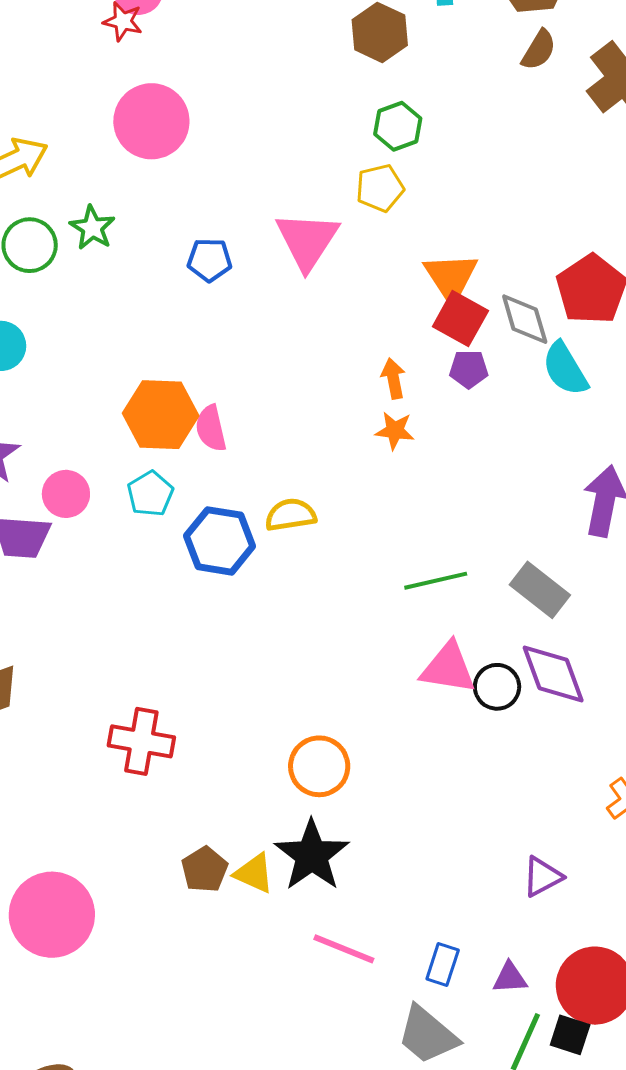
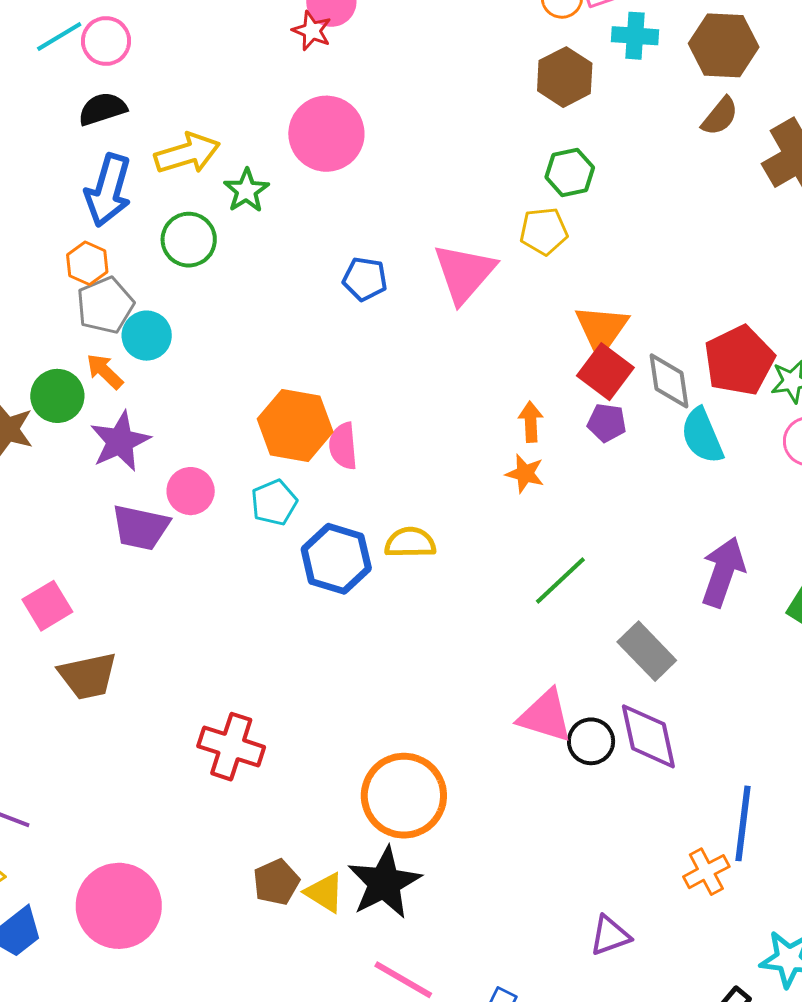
green star: (92, 228) -> (246, 191), moved
green line: (436, 581) -> (560, 581), moved, turned -38
orange circle: (319, 766) -> (404, 796), size x1.4

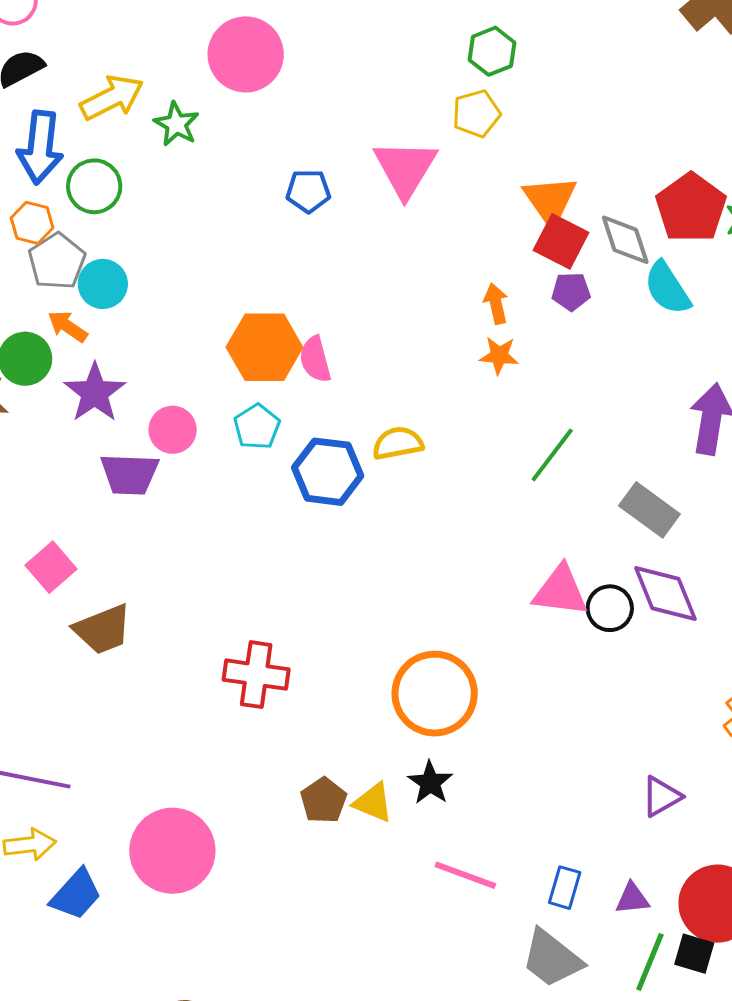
green circle: (189, 240) -> (94, 186), moved
black star: (384, 883) -> (430, 783), size x0.6

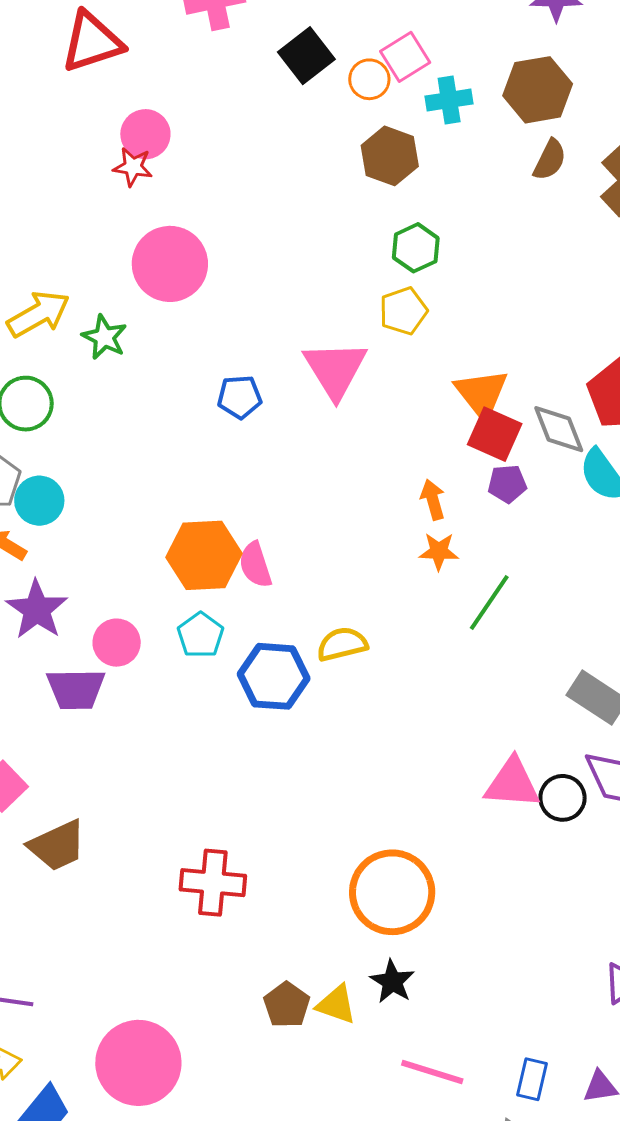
green line: (552, 455) -> (489, 603), moved

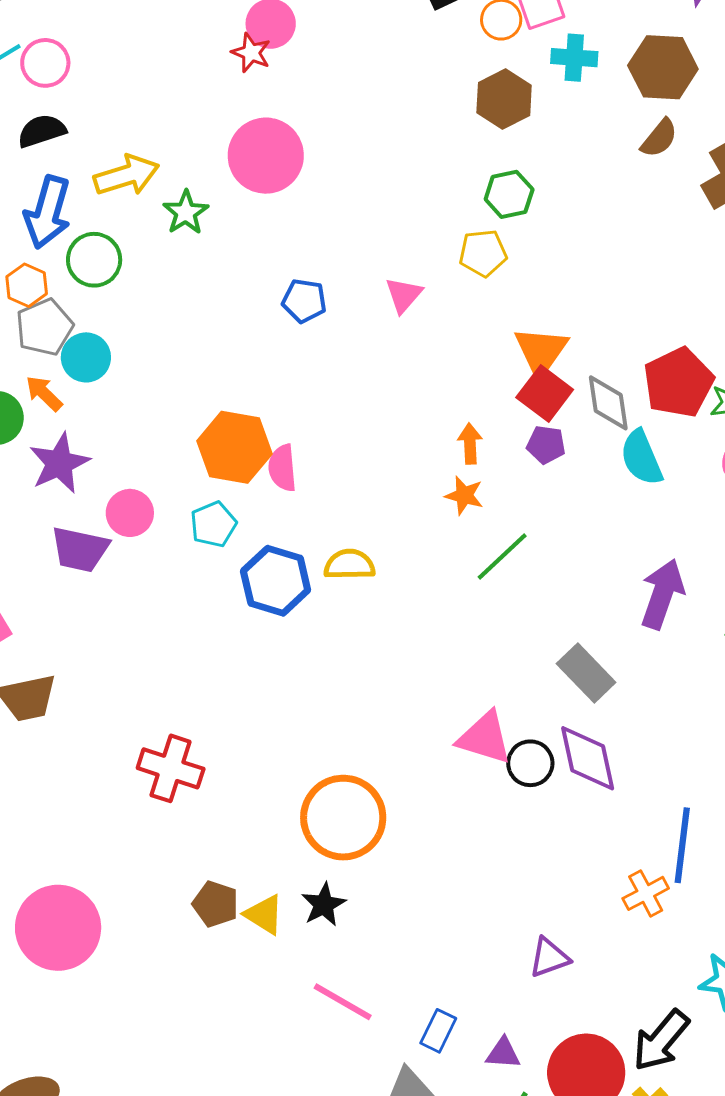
pink triangle: (335, 369) -> (404, 295), size x0.6
brown pentagon: (287, 1005) -> (216, 904), turned -30

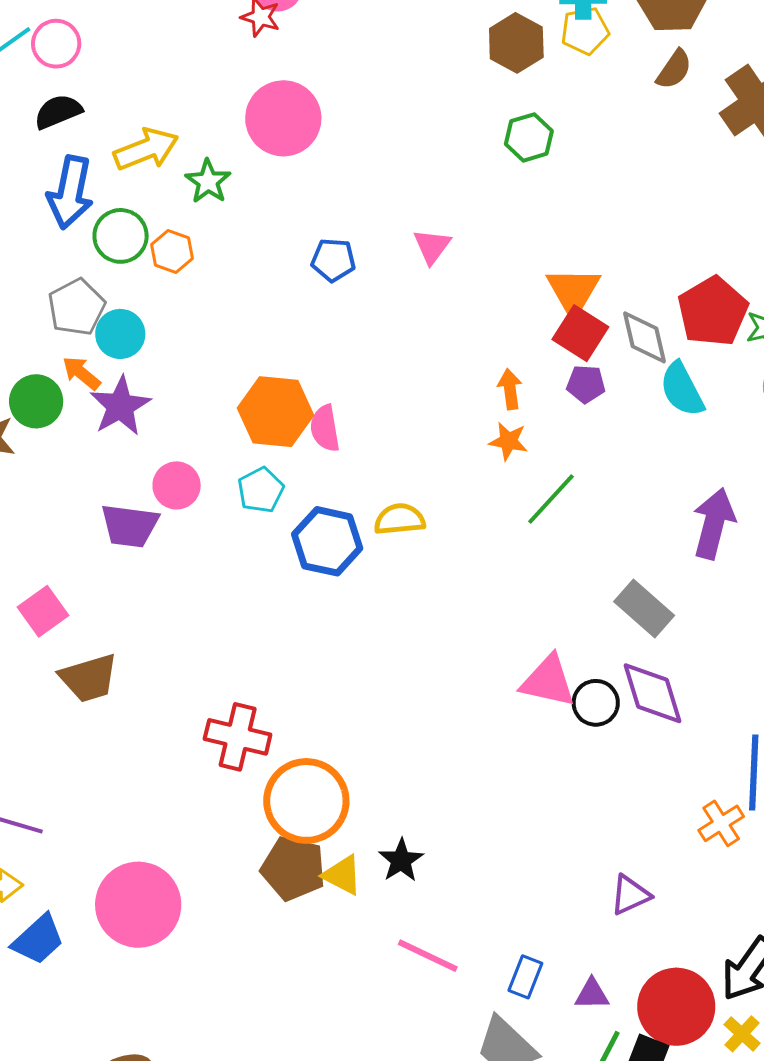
yellow pentagon: (483, 253) -> (585, 31), moved
orange hexagon: (27, 285) -> (172, 251), moved
purple star: (59, 463) -> (120, 406), moved
orange circle: (343, 818) -> (306, 801), moved
brown pentagon: (216, 904) -> (293, 868), size x1.4

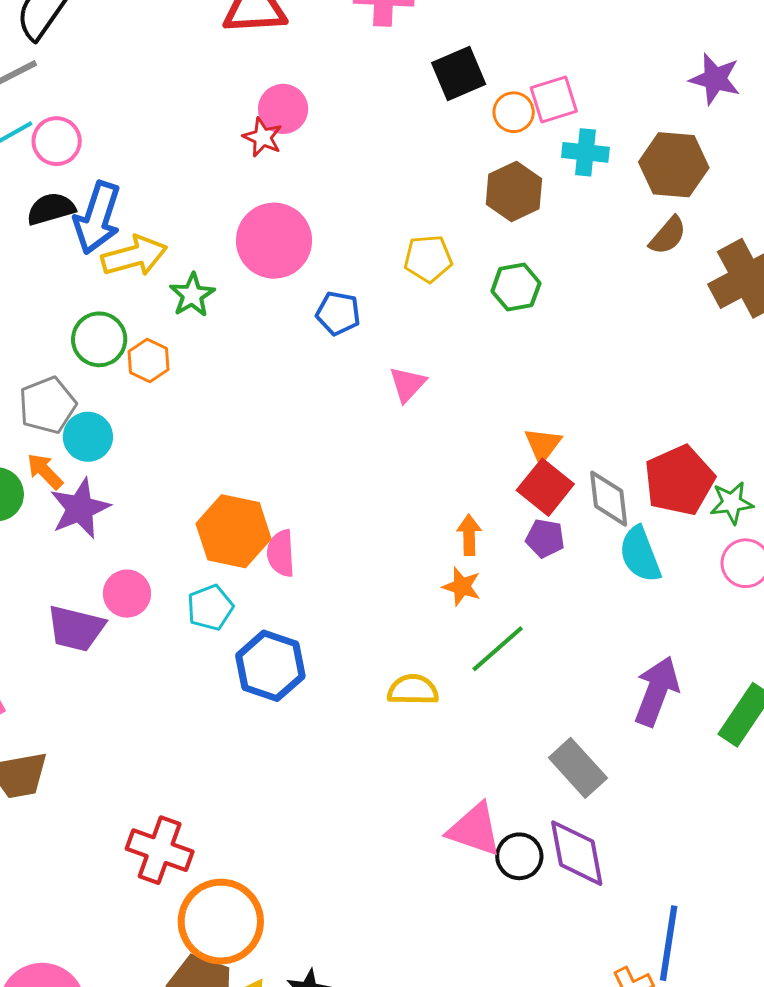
yellow pentagon: (585, 31) -> (428, 259), moved
blue arrow: (70, 192) -> (97, 218), moved
blue pentagon: (333, 260) -> (338, 313), moved
orange triangle: (573, 291) -> (543, 445), size x0.7
yellow semicircle: (400, 519) -> (413, 690), moved

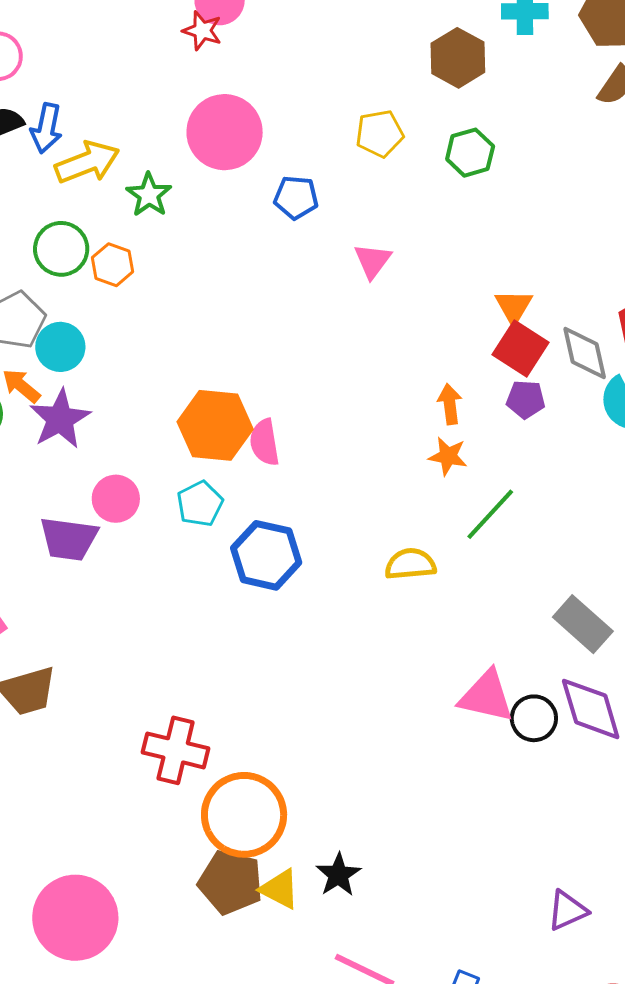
blue arrow: (97, 218) -> (46, 128), size x0.7

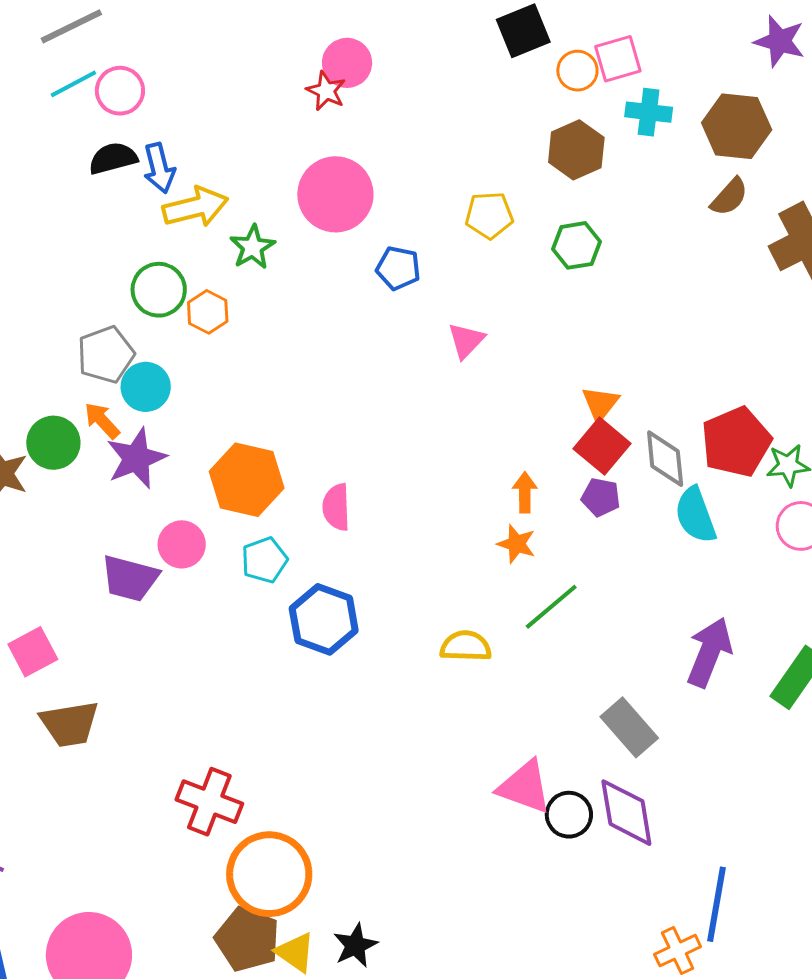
blue arrow: (46, 128) -> (159, 168), turned -33
orange hexagon: (215, 425) -> (247, 480), moved

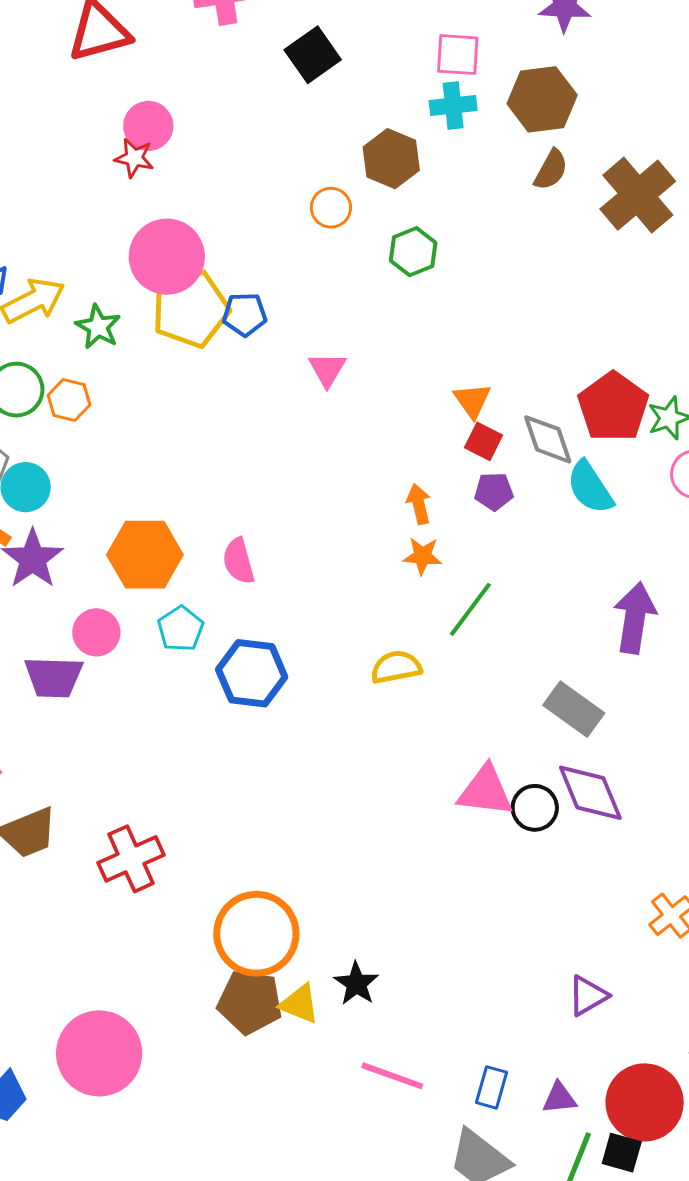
pink square: (618, 59) -> (458, 55), moved, turned 33
orange circle: (577, 71) -> (331, 208), moved
yellow pentagon: (489, 215) -> (191, 309), moved, size x1.6
red square: (602, 446) -> (483, 441), size x0.7
red cross: (209, 802) -> (131, 859), moved, turned -32

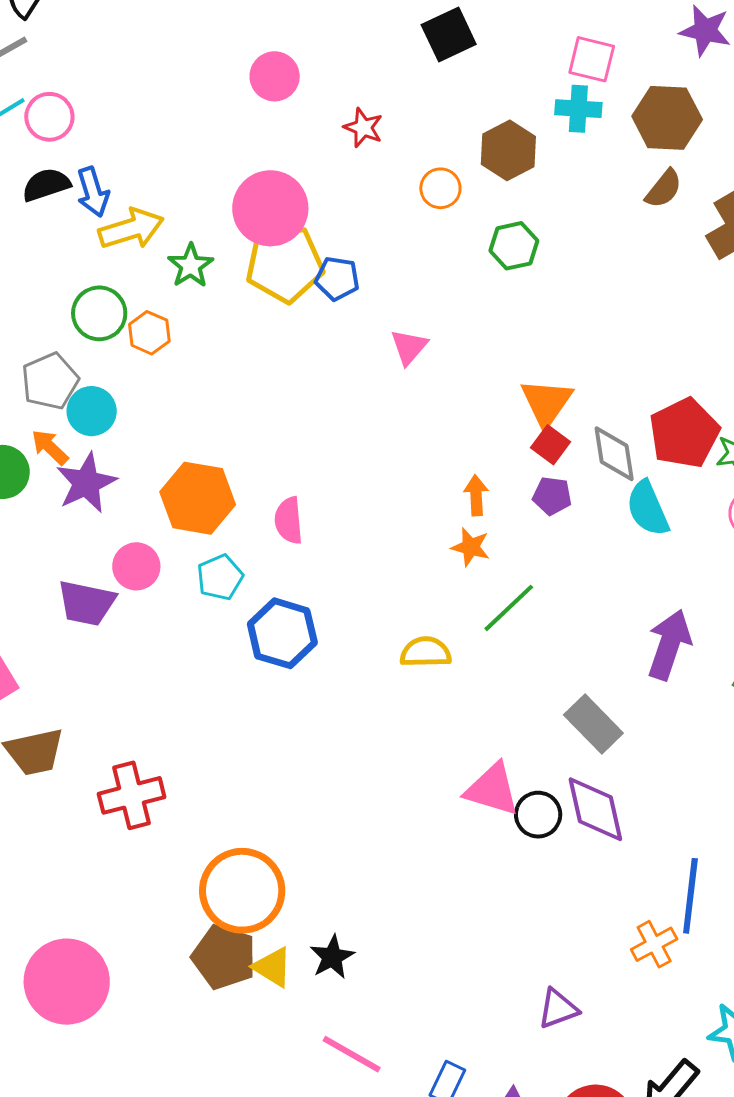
red star: (134, 158) -> (363, 128), moved
orange triangle: (472, 400) -> (547, 403), size x1.4

